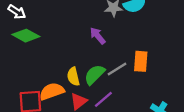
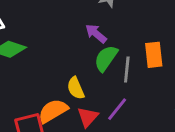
gray line: (117, 69) -> (127, 70), turned -42
green semicircle: (95, 75) -> (106, 58), moved

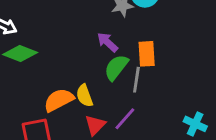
orange rectangle: (154, 55) -> (147, 54), moved
orange semicircle: (53, 111) -> (59, 100), moved

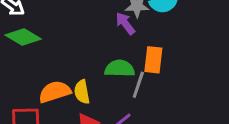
purple arrow: (108, 42) -> (125, 23), moved
green semicircle: (116, 67) -> (120, 68), turned 44

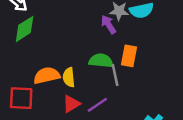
green diamond: (23, 37) -> (25, 29), turned -68
gray line: (138, 85) -> (115, 75), turned -35

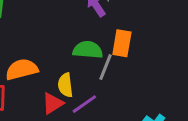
gray line: (115, 75) -> (105, 67), turned 35
yellow semicircle: (69, 77) -> (65, 85), moved

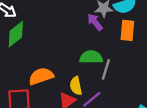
orange rectangle: (122, 43) -> (127, 30), moved

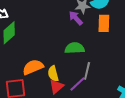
gray line: (106, 69) -> (87, 71), moved
yellow semicircle: (76, 86) -> (53, 74), moved

